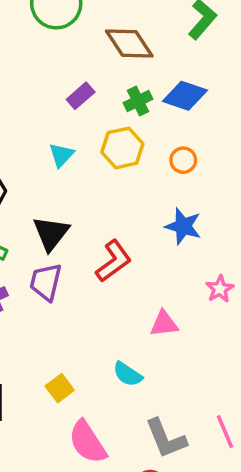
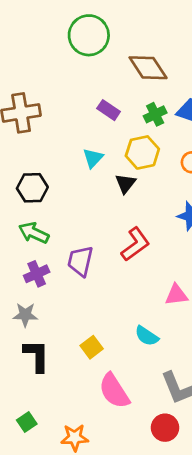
purple rectangle: (81, 96) -> (109, 110), turned 75
black triangle: (51, 233) -> (125, 183), moved, size x0.7

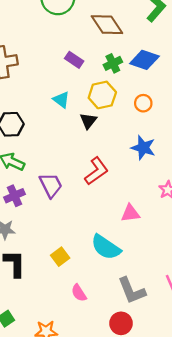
cyan triangle: (93, 158) -> (61, 100), turned -36
purple trapezoid: (80, 261) -> (51, 185), turned 140
cyan semicircle: (147, 336) -> (106, 247), size x1.5
pink semicircle: (114, 391) -> (79, 293), size x0.6

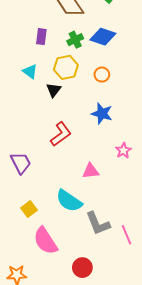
purple rectangle: (74, 60) -> (41, 37), turned 63
purple trapezoid: (51, 185) -> (21, 163), moved
gray L-shape: (132, 291) -> (98, 223), moved
pink semicircle: (79, 293) -> (45, 241), size x1.8

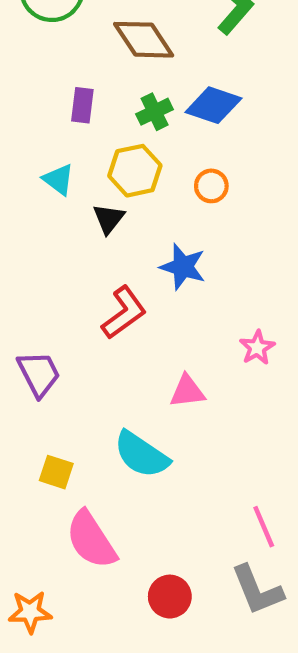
blue star: (102, 114) -> (183, 267), moved
yellow square: (29, 209) -> (56, 472), turned -35
gray L-shape: (98, 223) -> (257, 590), moved

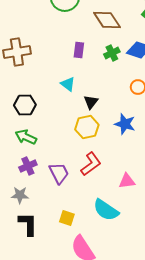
yellow hexagon: (135, 171) -> (87, 127), moved
red L-shape: (124, 313) -> (91, 164), moved

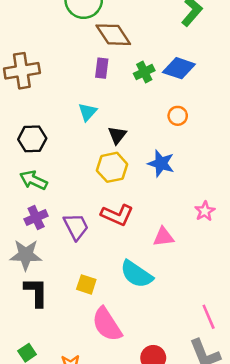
brown diamond: (107, 20) -> (113, 35), moved
cyan triangle: (68, 84) -> (88, 112), turned 35
red L-shape: (91, 164) -> (117, 215), turned 60
gray star: (20, 195) -> (26, 255), size x1.4

